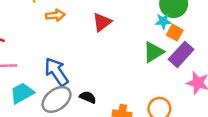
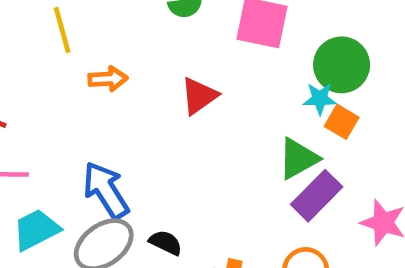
purple rectangle: (181, 54) -> (317, 196), moved

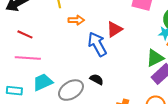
blue arrow: (106, 190) -> (97, 44), moved
black semicircle: (166, 243) -> (97, 79), moved

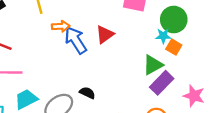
blue arrow: (97, 44) -> (76, 40), moved

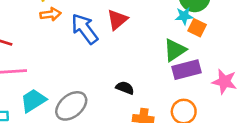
orange arrow: (61, 26) -> (51, 14), moved
purple rectangle: (162, 83) -> (186, 70), turned 35
black semicircle: (87, 93) -> (125, 88), moved

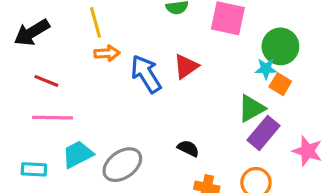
purple rectangle: (186, 70) -> (263, 133), turned -40

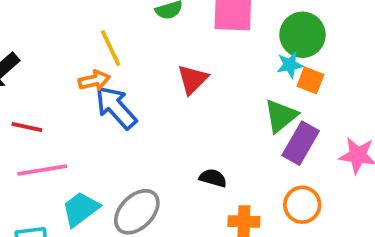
yellow line: (96, 22) -> (111, 48), moved
blue arrow: (146, 74) -> (116, 107), moved

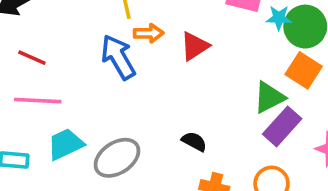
cyan star: (290, 65) -> (279, 18), moved
orange arrow: (94, 80) -> (149, 33), moved
orange square: (310, 80) -> (304, 70), size x1.4

